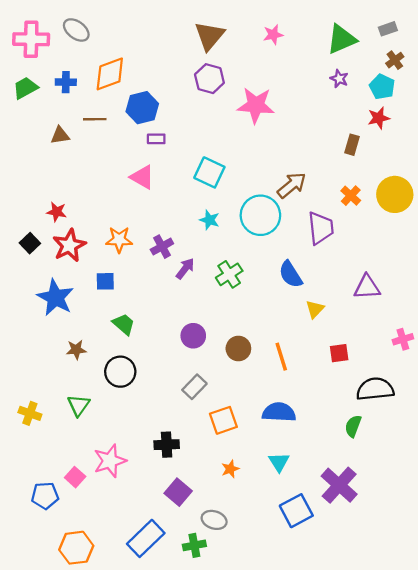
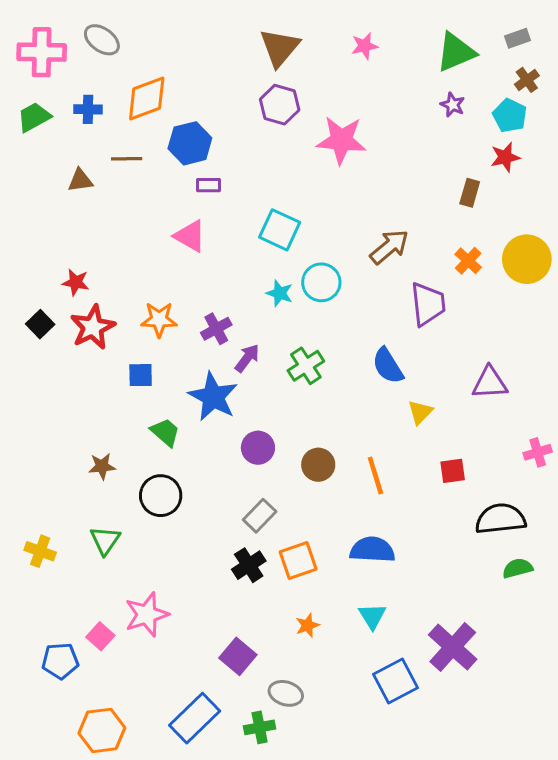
cyan circle: (260, 215) -> (321, 282), moved, size x0.7
blue star: (55, 298) -> (213, 397), moved
green semicircle: (353, 426) -> (518, 568), moved, turned 55
black cross: (167, 445) -> (249, 565), moved, turned -30

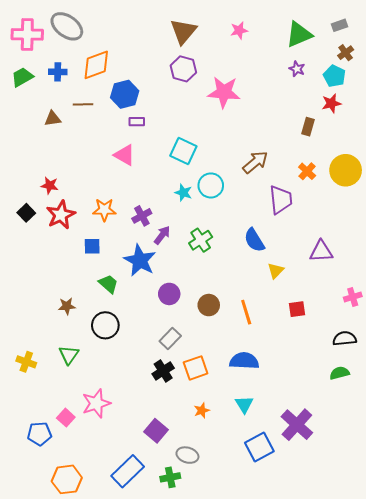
gray ellipse: (102, 40) -> (67, 26), size x1.4
black semicircle: (501, 519) -> (345, 339), moved, size x0.7

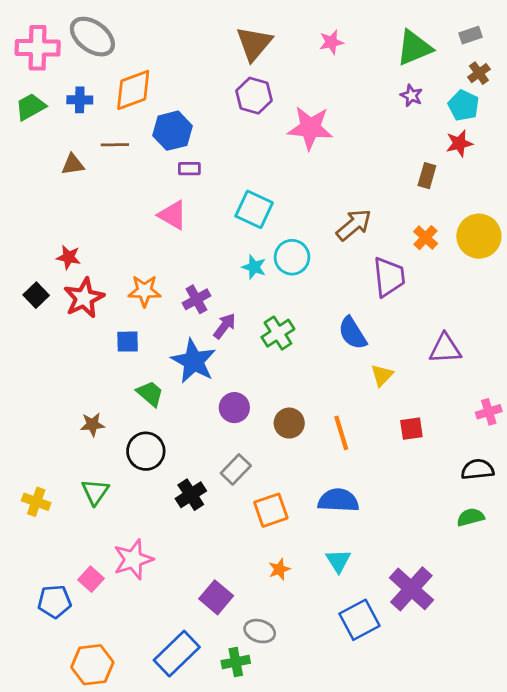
black cross: (163, 371) -> (191, 495), moved

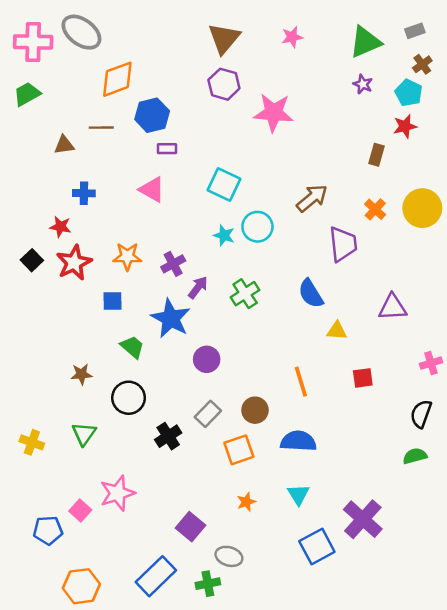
blue cross: (80, 100) -> (84, 193), moved
yellow triangle: (382, 375) -> (337, 331), turned 50
brown circle: (289, 423) -> (255, 410), moved
black semicircle: (478, 469) -> (421, 414), turned -64

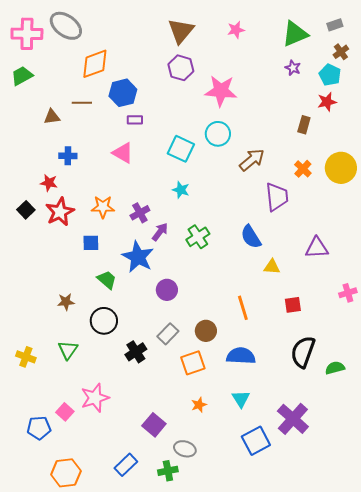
cyan circle: (257, 227) -> (218, 134), moved
black semicircle: (421, 414) -> (303, 352), moved, size x1.4
blue rectangle: (156, 576) -> (126, 465), size x0.7

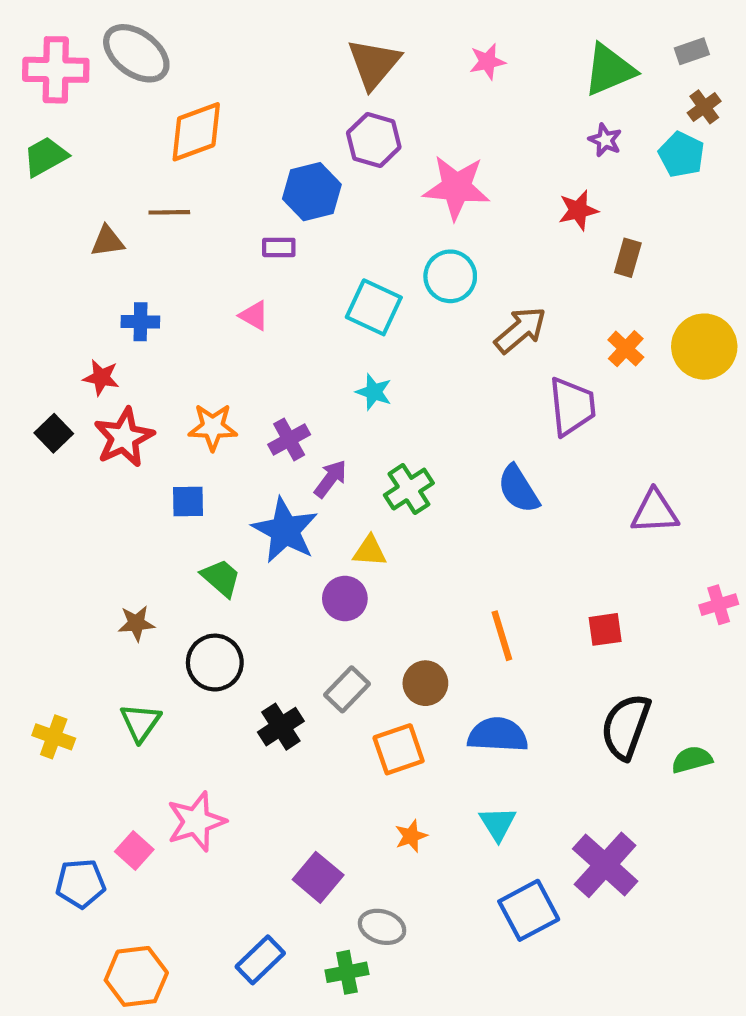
blue hexagon: (123, 93) -> (312, 192), moved
red star: (327, 102) -> (578, 210), moved
pink triangle: (123, 153) -> (254, 316), size x0.7
yellow triangle: (272, 267) -> (370, 551), moved

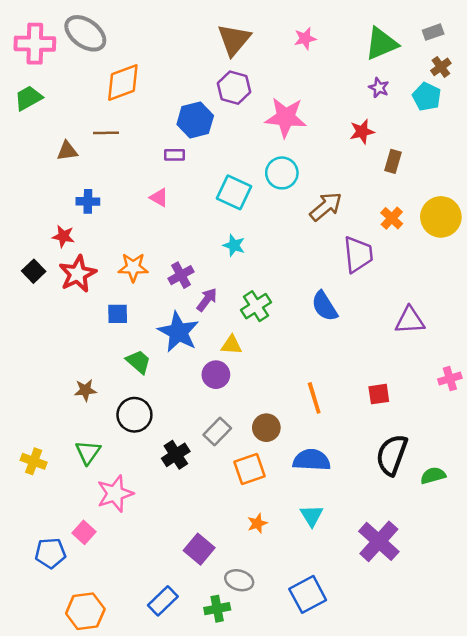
pink star: (196, 822) -> (115, 494), moved
blue square: (529, 910) -> (308, 594), moved

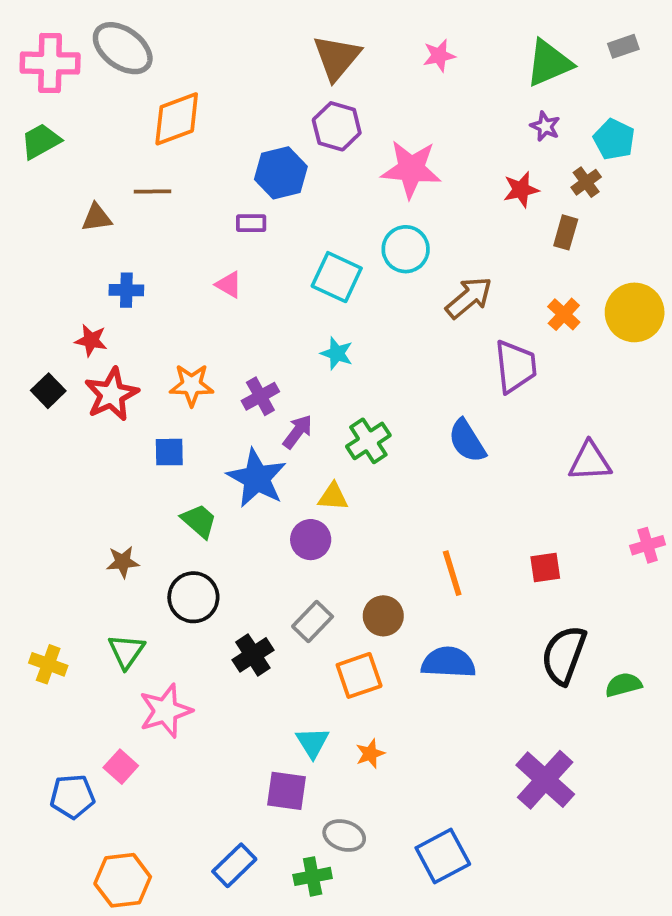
brown cross: (441, 67) -> (586, 182), moved
cyan triangle: (312, 516) -> (313, 742), moved
purple square: (199, 549) -> (286, 791), turned -32

